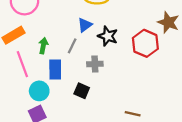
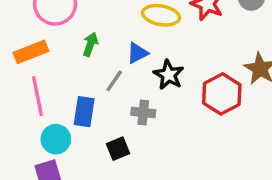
green arrow: (43, 46) -> (90, 44), moved
black square: (82, 91) -> (118, 149), turned 35

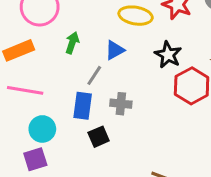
black star: (169, 75) -> (168, 55), moved
pink line: (37, 96) -> (25, 90), turned -68
blue rectangle: (84, 112) -> (83, 106), moved

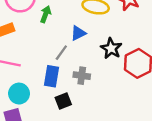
green arrow: (72, 43) -> (46, 14), moved
black star: (168, 55) -> (111, 48), moved

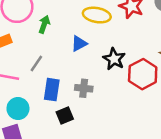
gray line: (61, 53) -> (36, 63), moved

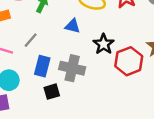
blue triangle: (79, 44) -> (73, 26), turned 35
gray cross: (84, 88) -> (72, 68), size x1.5

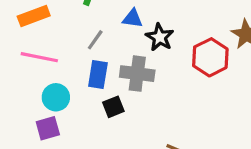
gray line: (31, 40) -> (95, 40), moved
black star: (104, 44) -> (160, 37), moved

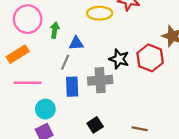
blue triangle: (132, 18) -> (76, 43), moved
black star: (160, 37) -> (119, 59), moved
black square: (113, 107) -> (95, 125), moved

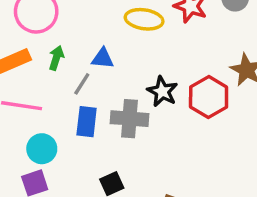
green arrow: (55, 30) -> (56, 58), moved

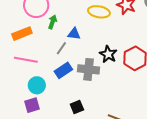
green arrow: (56, 58) -> (52, 22), moved
blue rectangle: (87, 122) -> (63, 70), turned 48

